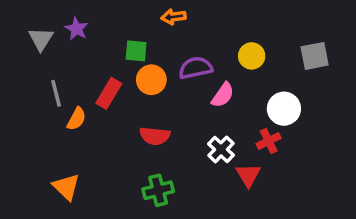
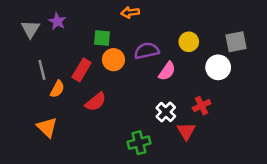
white circle: (284, 109) -> (218, 67), moved
red semicircle: (155, 136) -> (96, 102), moved, turned -45
orange triangle: (66, 187) -> (47, 127), moved
green cross: (158, 190) -> (139, 143), moved

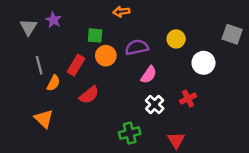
gray square: (236, 42) -> (232, 34), moved, turned 30
pink semicircle: (167, 71) -> (149, 75), moved
red triangle: (186, 131) -> (176, 140), moved

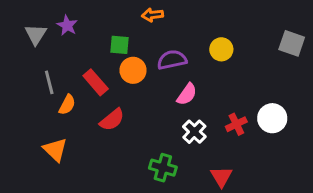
white circle: (203, 63) -> (272, 118), moved
red rectangle: (76, 65) -> (96, 82), turned -72
green cross: (130, 133) -> (163, 168), turned 30

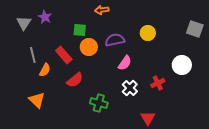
white circle: (272, 118) -> (182, 65), moved
green cross: (163, 168) -> (99, 103), moved

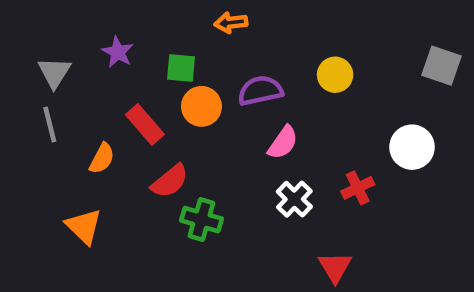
purple star: (45, 17) -> (118, 52), moved
gray triangle: (24, 23) -> (54, 72), moved
gray line: (33, 55) -> (50, 124), moved
green cross: (99, 103) -> (201, 220), moved

